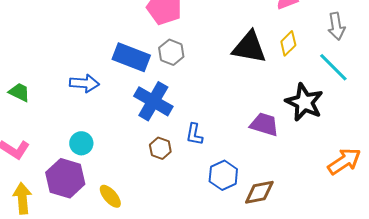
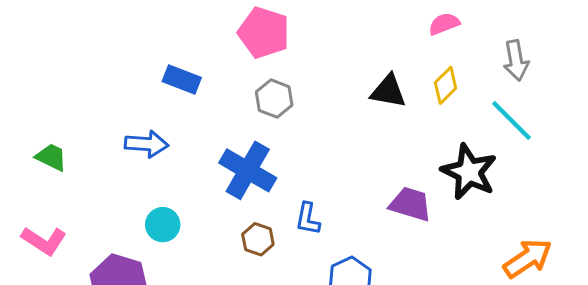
black triangle: (249, 47) -> (388, 91), size x0.7
blue rectangle: (131, 57) -> (182, 80), moved, size x0.7
cyan circle: (81, 143) -> (163, 225), moved

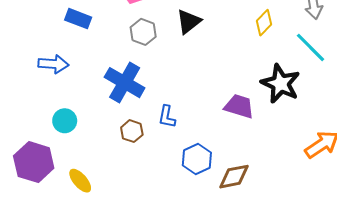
black triangle: (388, 91) -> (189, 22), moved, turned -48

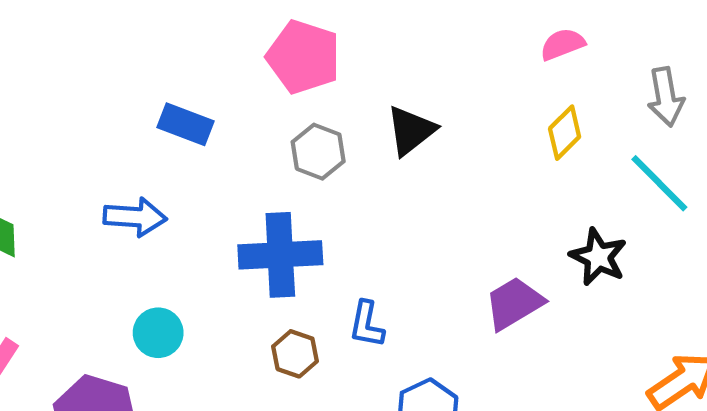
blue cross: (125, 83) -> (280, 255), turned -33
black star: (281, 84) -> (598, 257), size x0.7
purple trapezoid: (239, 106) -> (514, 303), turned -48

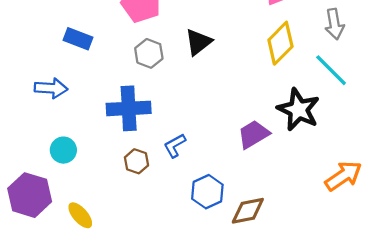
yellow diamond: (565, 133) -> (280, 43), size x1.5
black star: (598, 257) -> (298, 110), size x1.4
blue L-shape: (367, 324) -> (175, 146), turned 50

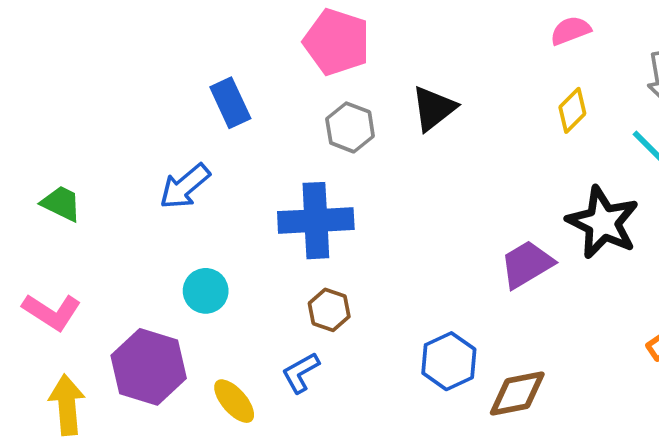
blue rectangle: (78, 39) -> (230, 103), turned 44
yellow diamond: (280, 43) -> (572, 110), size x0.6
blue arrow: (51, 88) -> (185, 186), turned 136
blue L-shape: (175, 146) -> (301, 373), moved

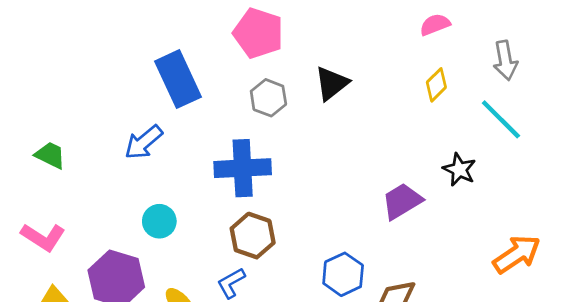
blue rectangle: (230, 103) -> (178, 79), size x1.5
black star: (603, 222) -> (459, 170), size x0.6
brown hexagon: (329, 310) -> (253, 236), size x1.4

